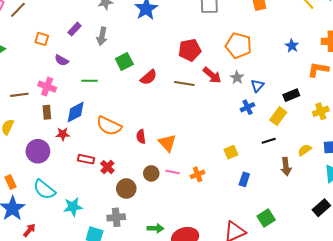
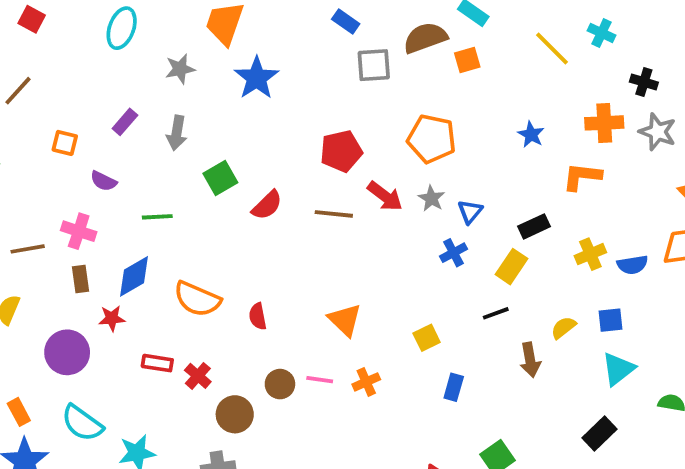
orange triangle: (167, 143) -> (345, 320), moved

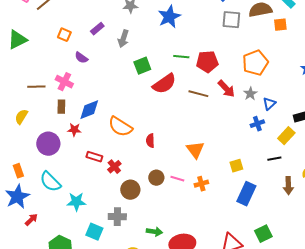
orange pentagon: (432, 139) -> (255, 63), turned 30
red semicircle: (267, 205) -> (164, 84), size x1.4
green line: (157, 217) -> (181, 57), moved
blue rectangle: (454, 387) -> (246, 194), size x1.6

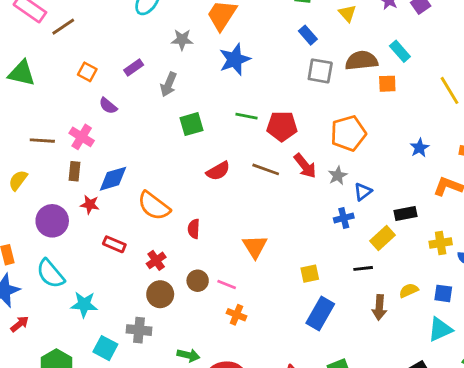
green triangle: (17, 40) -> (22, 73), turned 35
red semicircle: (164, 84) -> (218, 171), moved, size x0.7
red cross: (114, 167) -> (156, 260), moved
orange cross: (201, 184) -> (237, 315), moved, turned 32

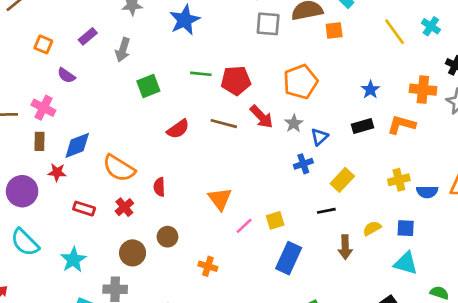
black rectangle: (406, 213) -> (362, 126), moved
red cross: (156, 260) -> (124, 207), moved
pink line: (227, 285) -> (244, 226), moved, turned -60
cyan star: (84, 304) -> (73, 260), moved, turned -30
cyan triangle: (440, 329) -> (406, 263), turned 45

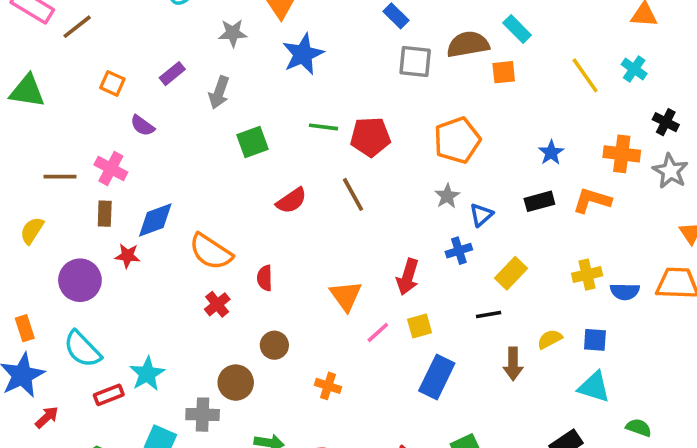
red arrow: (261, 117) -> (408, 277), moved, turned 60
brown line: (224, 124) -> (353, 194), turned 45
red rectangle: (84, 209) -> (109, 395), moved, turned -40
brown circle: (133, 253) -> (236, 383), moved

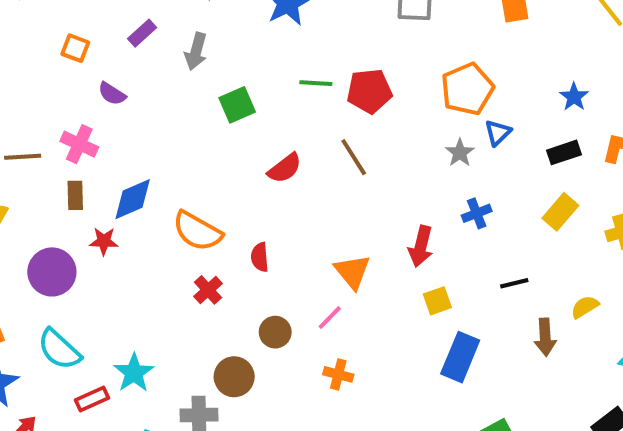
blue triangle: (481, 215) -> (498, 133), moved
yellow rectangle: (511, 273) -> (560, 212), moved
pink line: (378, 333) -> (330, 318), moved

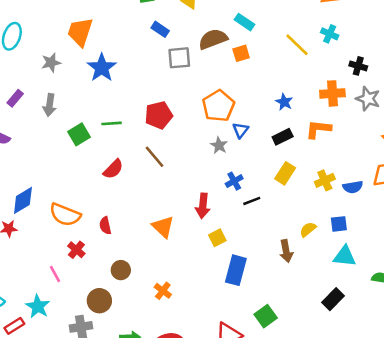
green line: (316, 83) -> (112, 123), moved
black line: (514, 283) -> (252, 201), moved
pink line: (330, 318) -> (55, 274), moved, turned -66
orange cross: (338, 374) -> (163, 291), turned 30

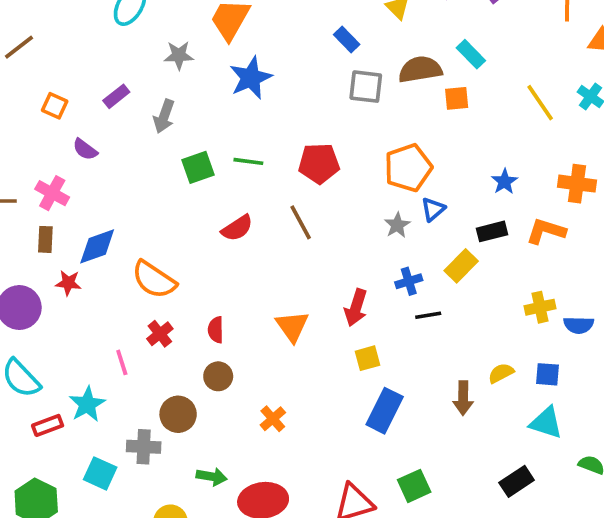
yellow rectangle: (285, 173) -> (461, 266), moved
red semicircle: (105, 226) -> (216, 330), moved

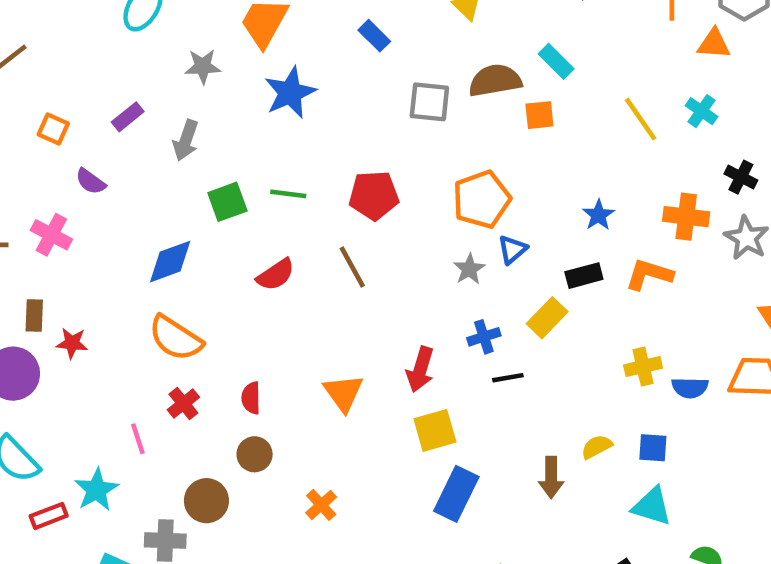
blue rectangle: (347, 40) -> (374, 36), moved
brown rectangle: (45, 239) -> (34, 315), moved
blue diamond: (97, 246) -> (170, 262), moved
yellow square: (367, 358) -> (435, 430), size x1.4

